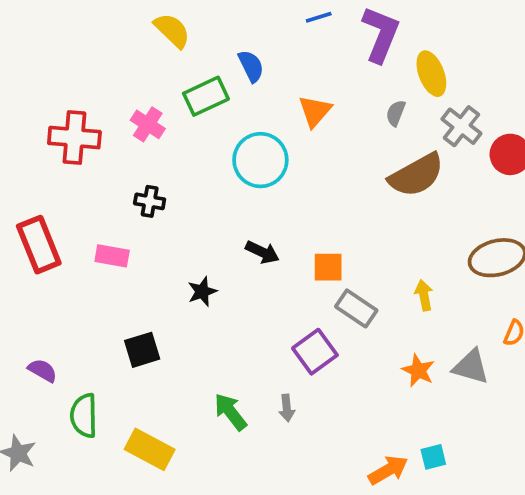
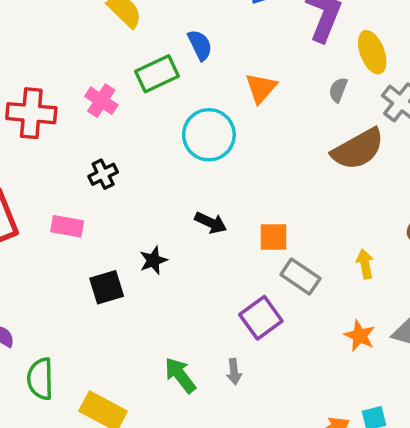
black cross: (150, 201) -> (103, 174), turned -36
black square: (142, 350) -> (107, 287), moved

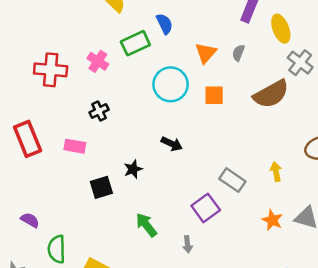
gray semicircle: (338, 90) -> (238, 53), moved
orange square: (274, 237) -> (214, 95), moved
green arrow: (180, 375) -> (146, 225), moved

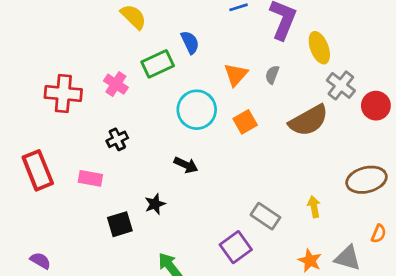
orange square: (214, 95) -> (245, 122), turned -30
black arrow: (172, 144) -> (186, 165), moved

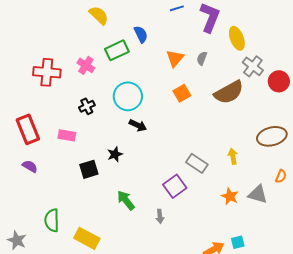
cyan circle: (197, 110) -> (128, 96), moved
purple semicircle: (40, 261) -> (30, 166), moved

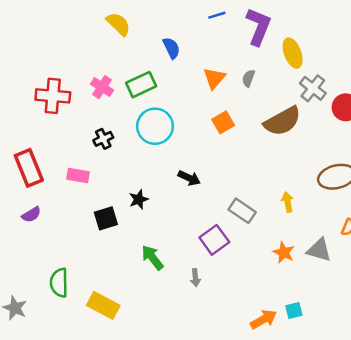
green rectangle: (117, 50) -> (141, 85), moved
black arrow: (138, 125) -> (189, 178), moved
purple semicircle: (30, 166) -> (31, 215), turned 119

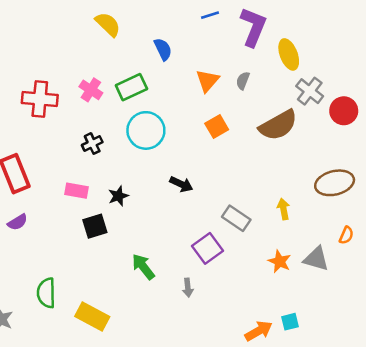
pink rectangle: (78, 175) -> (76, 191), moved
black star: (139, 199) -> (118, 196), moved

